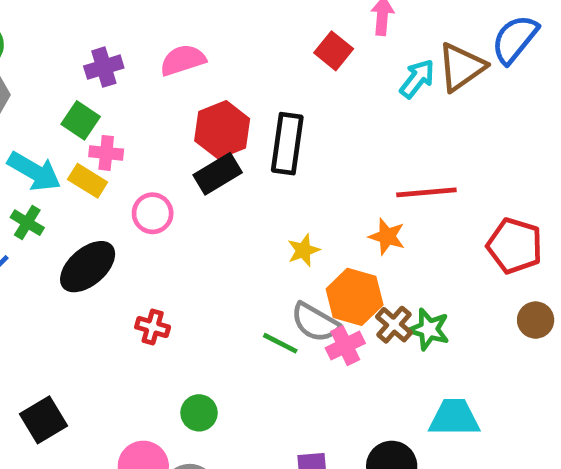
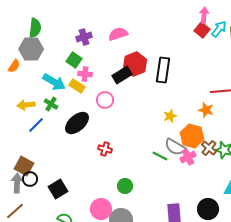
red square: (334, 51) -> (202, 30), moved
cyan arrow: (417, 79) -> (219, 29), moved
black rectangle: (218, 174) -> (122, 75), moved

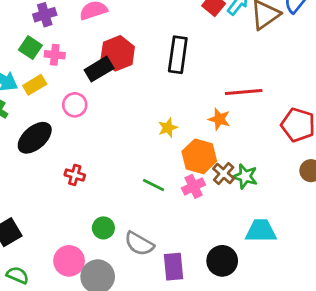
black rectangle: (163, 70) -> (178, 55), moved
pink cross: (85, 74) -> (55, 55), moved
yellow rectangle: (77, 86) -> (35, 85), turned -63
gray semicircle: (175, 147) -> (139, 244), moved

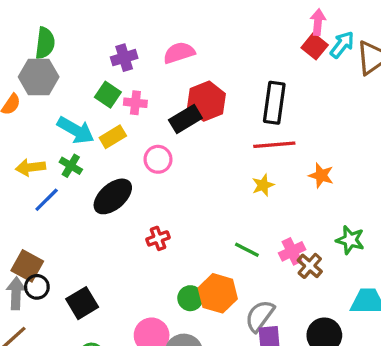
red line: (244, 92) -> (274, 145), moved
orange hexagon: (199, 156) -> (218, 293), moved
brown cross: (224, 174) -> (310, 266), moved
red cross: (75, 175) -> (158, 238), turned -36
gray semicircle: (139, 244) -> (260, 316), moved, turned 96

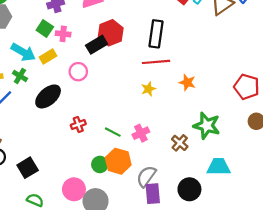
green star: (350, 240) -> (207, 126), size x1.4
green line: (247, 250) -> (113, 132), moved
pink cross: (292, 251) -> (141, 133), moved

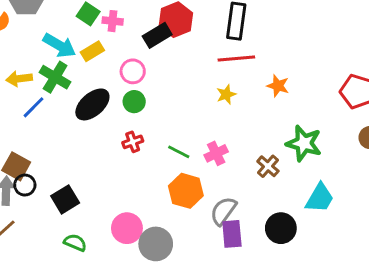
green cross: (20, 76) -> (55, 77), size x1.5
green circle: (100, 164) -> (134, 102), moved
cyan trapezoid: (219, 167) -> (320, 198), turned 120

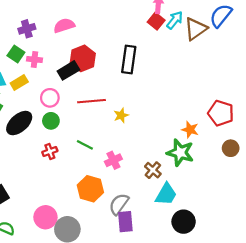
red line: (236, 58) -> (91, 101), moved
orange star: (278, 86) -> (190, 130), moved
green line: (179, 152) -> (85, 145), moved
cyan trapezoid: (320, 198) -> (166, 194), moved
black circle: (281, 228) -> (184, 222), moved

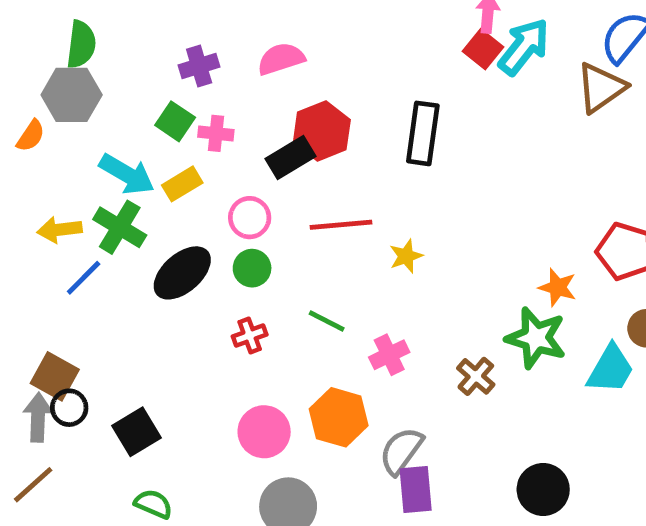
cyan arrow: (175, 20) -> (524, 47), size x1.4
brown triangle: (196, 29) -> (601, 88), moved
cyan trapezoid: (166, 194) -> (611, 369), moved
pink circle: (45, 217) -> (264, 432), moved

